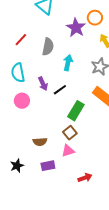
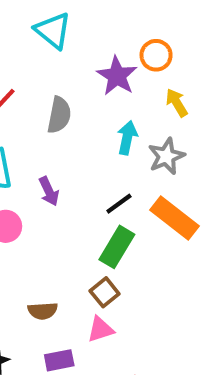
cyan arrow: (68, 63) -> (127, 138), moved
black line: (60, 90) -> (119, 204), moved

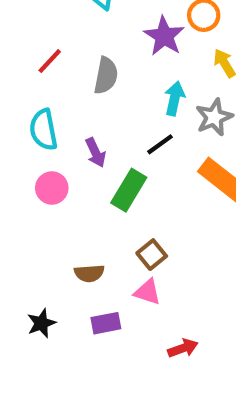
black line: (119, 204) -> (160, 144), moved
green rectangle: (117, 247) -> (129, 190), moved
pink triangle: (100, 329) -> (148, 292), turned 36

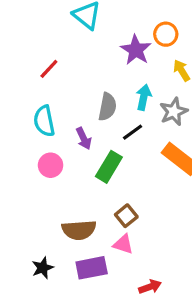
gray semicircle: (106, 76) -> (107, 107), moved
brown semicircle: (89, 273) -> (79, 230), size x1.5
purple rectangle: (106, 323) -> (92, 268), size x1.4

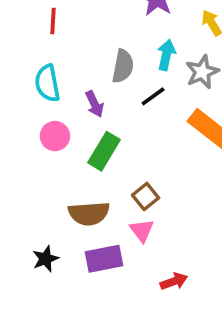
red line: (49, 69) -> (53, 21), turned -40
green rectangle: (109, 167) -> (104, 151), moved
pink triangle: (123, 244) -> (142, 230), turned 35

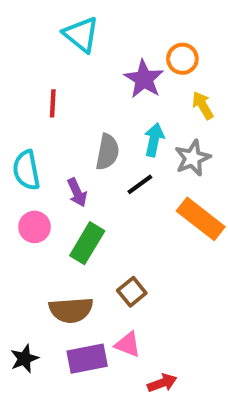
red line: (53, 21) -> (53, 103), moved
pink triangle: (142, 230) -> (128, 344), moved, turned -32

